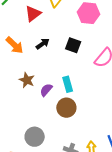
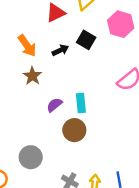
black square: (73, 45) -> (86, 40), moved
brown star: (27, 80) -> (32, 76), moved

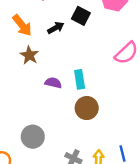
purple semicircle: (54, 105) -> (53, 83), turned 56
brown circle: (74, 130) -> (87, 108), moved

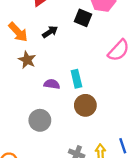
black square: (81, 16) -> (83, 18), moved
gray circle: (33, 137) -> (40, 120), moved

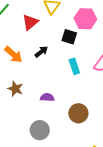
brown star: (27, 60) -> (15, 89), moved
cyan rectangle: (76, 79) -> (74, 66), moved

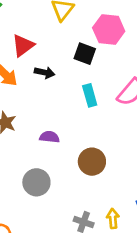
red triangle: (30, 22) -> (23, 45), moved
black arrow: (41, 52) -> (45, 73), turned 48

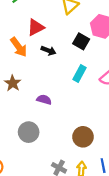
cyan rectangle: (90, 95) -> (80, 73), turned 35
brown circle: (92, 162) -> (83, 137), moved

